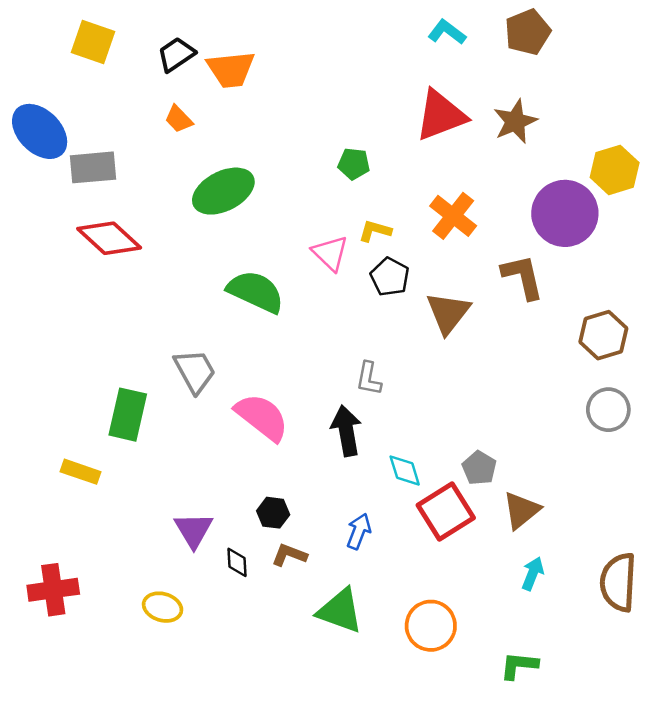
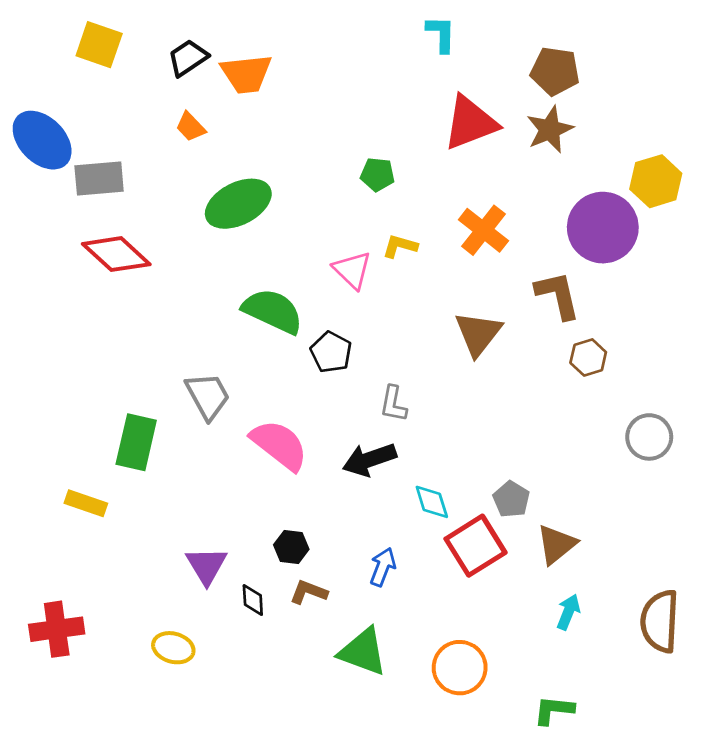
cyan L-shape: (447, 32) -> (441, 34), moved, turned 54
brown pentagon: (528, 32) -> (555, 71), moved, turned 30
black pentagon: (390, 277) -> (331, 352), moved
brown hexagon: (603, 335) -> (588, 357), moved, size x0.7
black arrow: (346, 431) -> (369, 460), turned -99

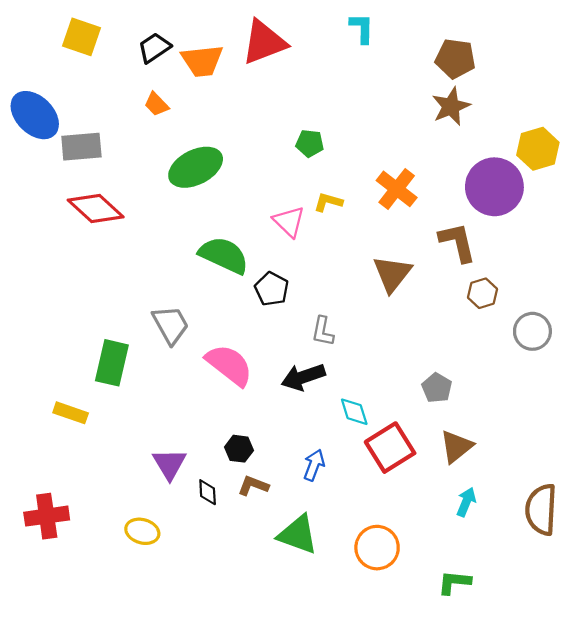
red triangle: (470, 123) -> (264, 42), moved
gray circle: (649, 437) -> (532, 331), moved
gray pentagon: (511, 499) -> (437, 388), moved

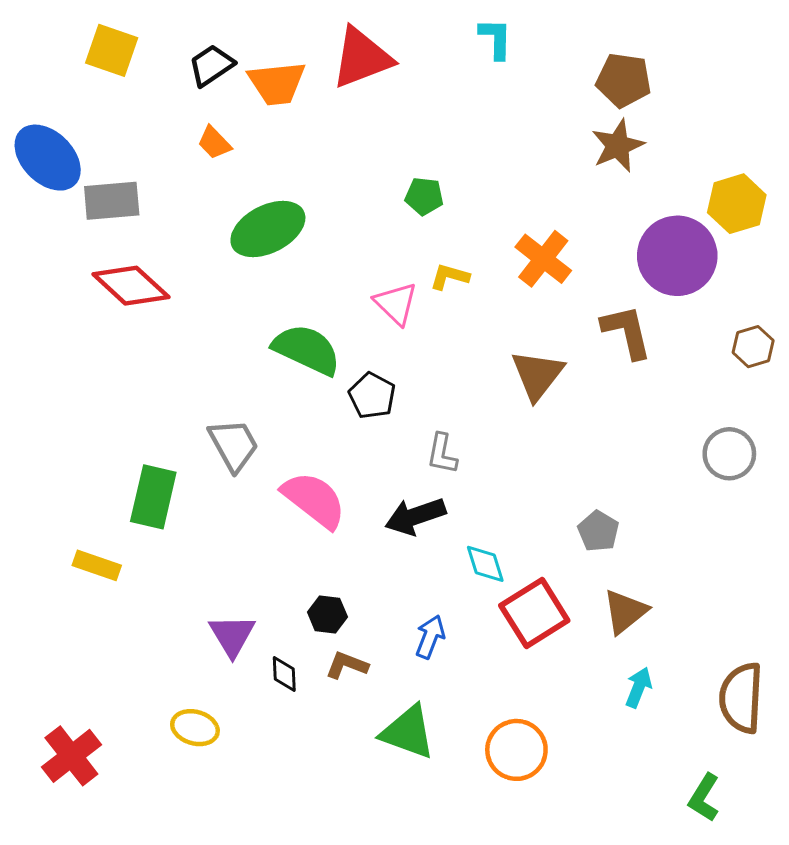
brown hexagon: (482, 293) -> (753, 347), moved
red cross: (47, 516) -> (71, 756), moved, turned -30
green L-shape: (454, 582) -> (704, 798), moved, turned -64

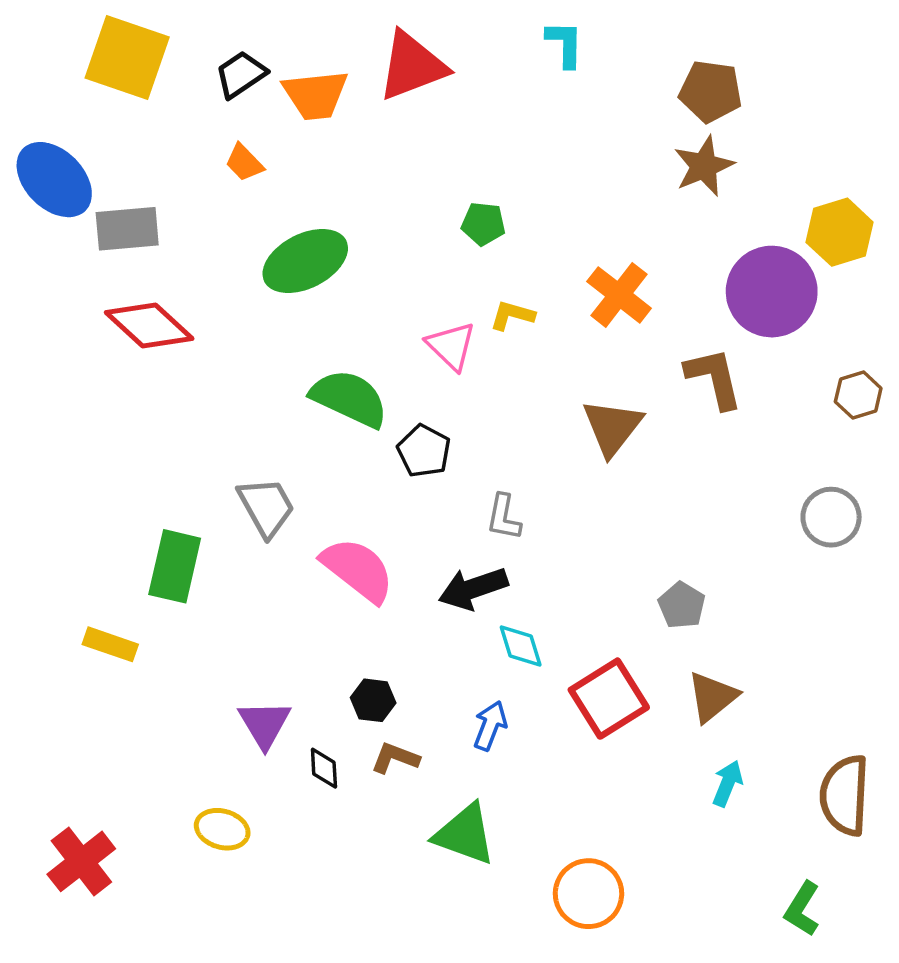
yellow square: (112, 50) -> (127, 57), size x1.4
cyan diamond: (485, 564) -> (521, 646), moved
orange circle: (516, 750) -> (588, 894), moved

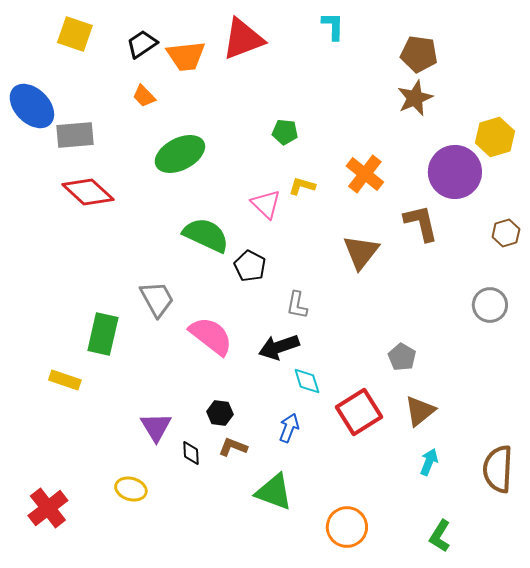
yellow square: (127, 57) -> (75, 34), size x0.7
green L-shape: (802, 909) -> (440, 536), moved

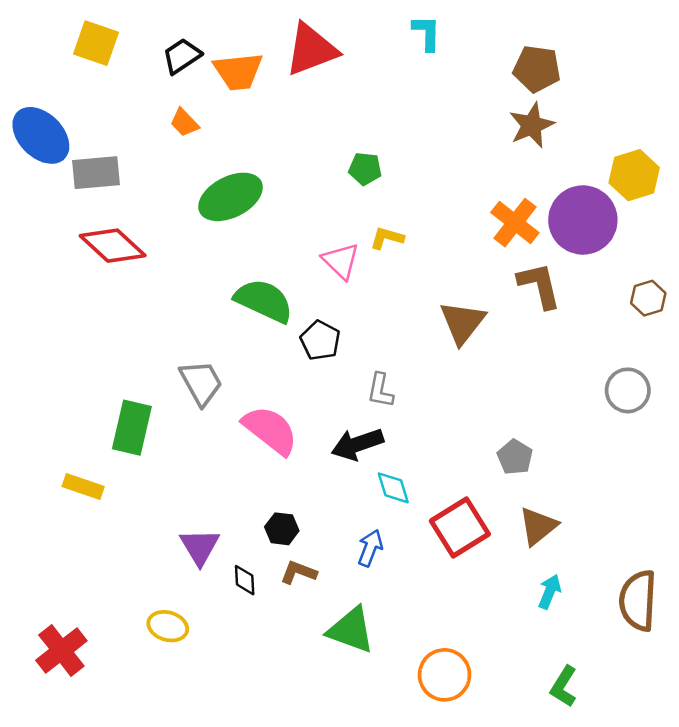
orange cross: (365, 174) -> (515, 223), moved

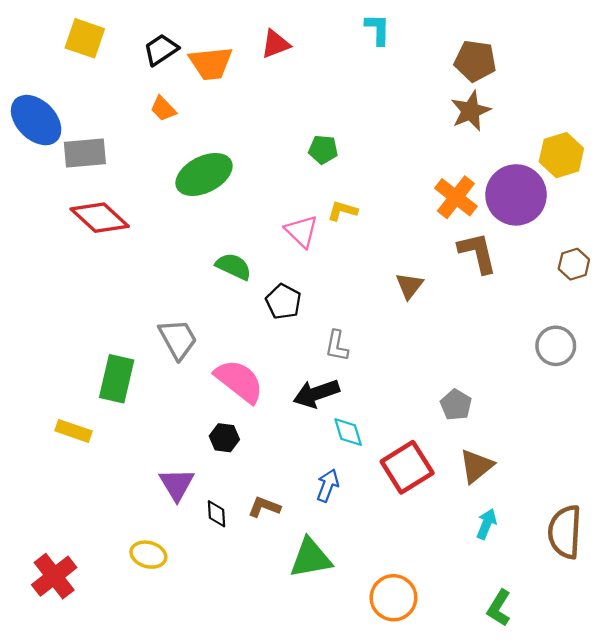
red triangle: (311, 50) -> (275, 44), size x0.6
green semicircle: (264, 301) -> (233, 266), size x0.7
brown triangle: (462, 322) -> (409, 286), size x0.7
black hexagon: (282, 529) -> (224, 438), moved
green triangle: (351, 630) -> (311, 558), turned -30

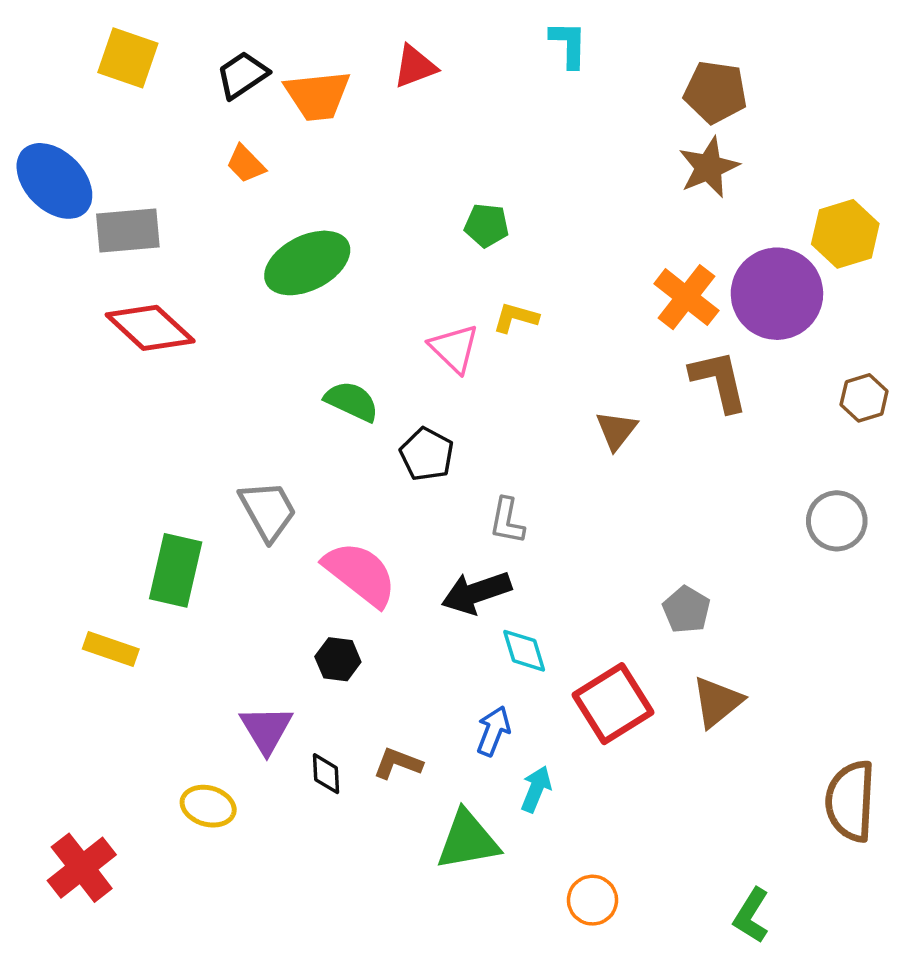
cyan arrow: (487, 524) -> (536, 789), moved
yellow ellipse: (148, 555) -> (208, 806), moved
orange circle: (393, 598) -> (592, 900), size x0.7

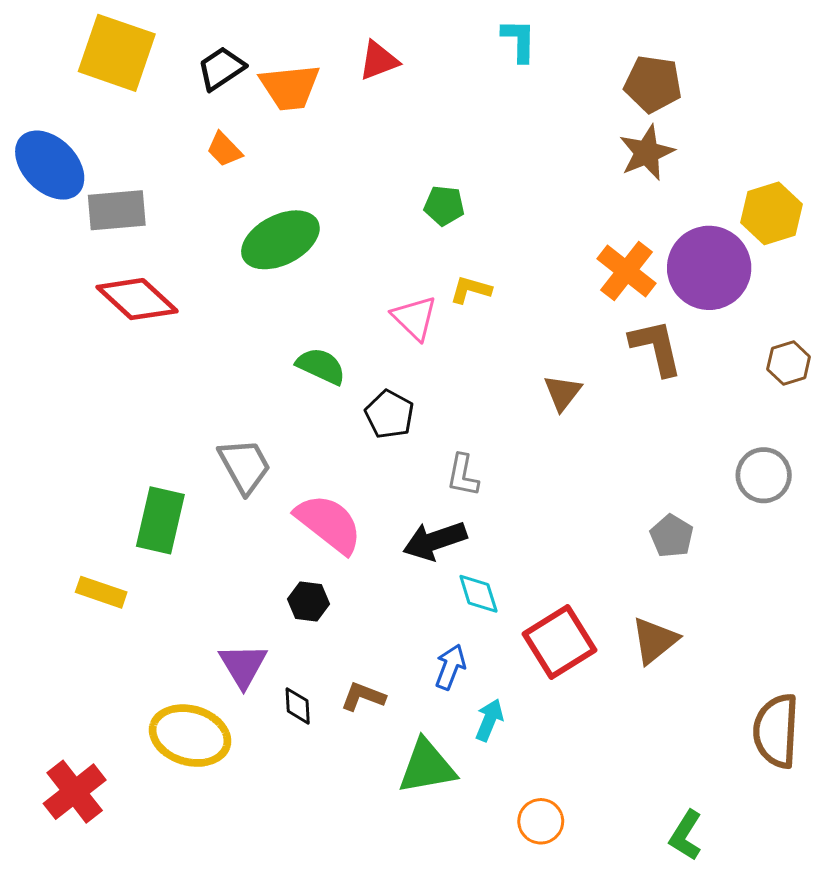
yellow square: (128, 58) -> (117, 53), size x1.4
gray pentagon: (686, 610) -> (672, 536), moved
yellow ellipse: (208, 806) -> (190, 736), size x1.6

